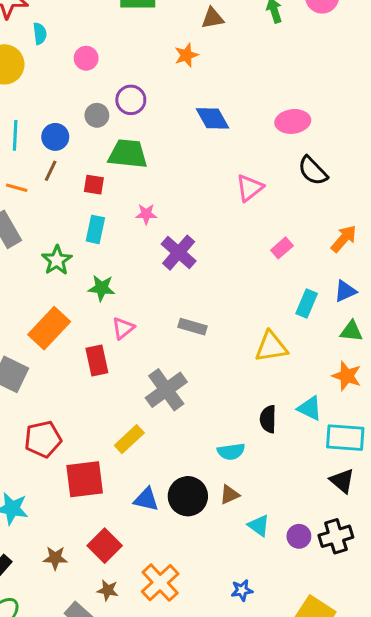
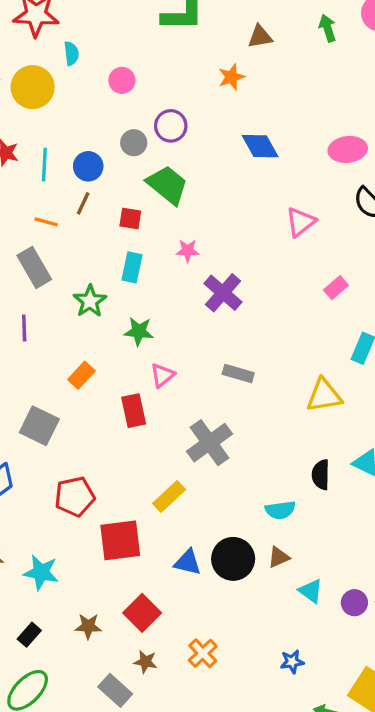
green trapezoid: (128, 154) -> (167, 185), turned 33
orange rectangle: (49, 328) -> (81, 375), size x0.6
orange cross: (160, 583) -> (203, 653), size x0.7

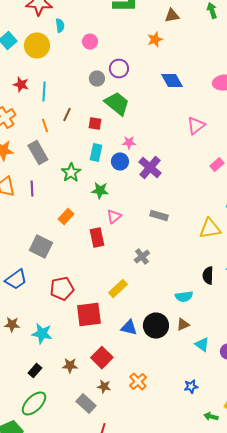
blue circle: (88, 166) -> (120, 162), moved
orange line: (46, 222) -> (45, 126), turned 56
gray cross: (210, 443) -> (142, 256), size x0.6

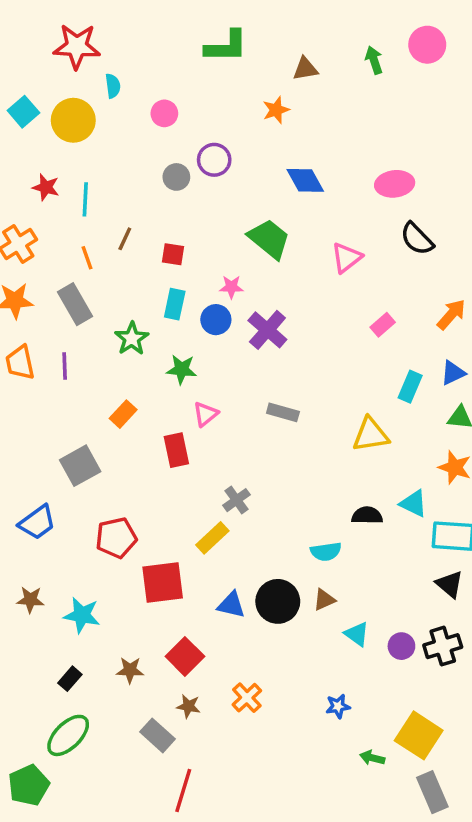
green trapezoid: (117, 104) -> (269, 239), moved
gray square: (41, 246) -> (80, 466), turned 35
gray cross: (142, 256) -> (237, 500), moved
black semicircle: (208, 276) -> (367, 515), turned 90

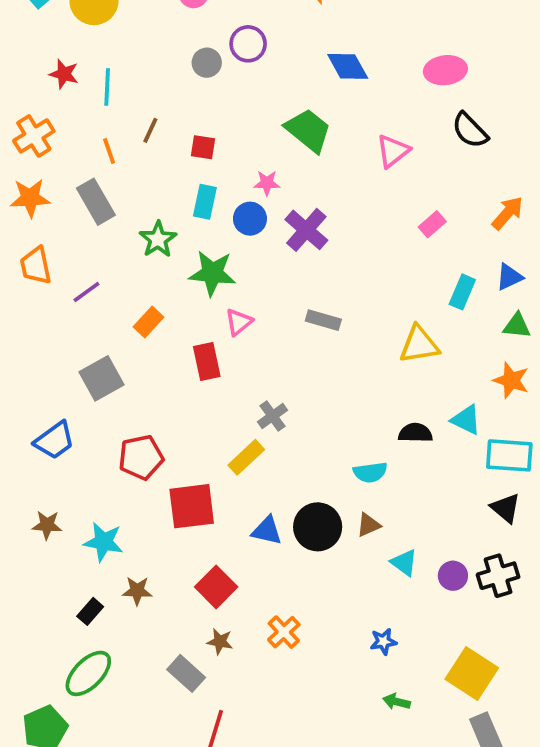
purple line: (65, 366) -> (86, 292), moved, turned 56
green star: (182, 369) -> (212, 273), size x1.4
brown star: (130, 670) -> (137, 591), moved
green arrow: (372, 758) -> (397, 702), moved

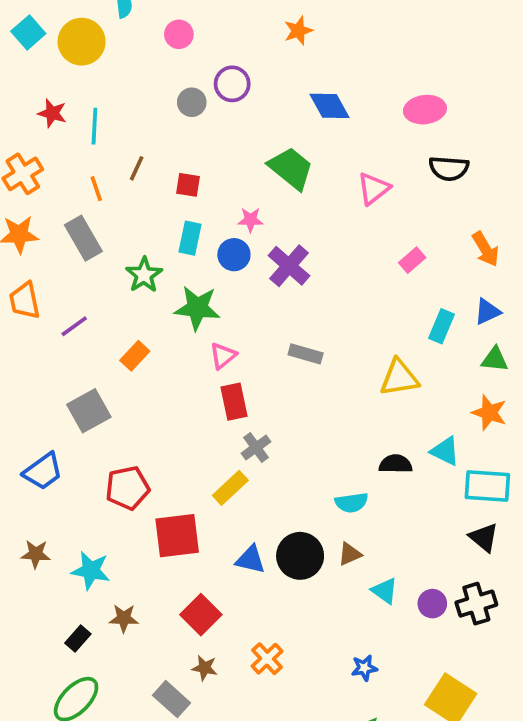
black semicircle: (470, 130) -> (449, 168), turned -42
orange arrow: (507, 213) -> (486, 249), turned 108
red rectangle: (207, 361) -> (234, 402), moved

